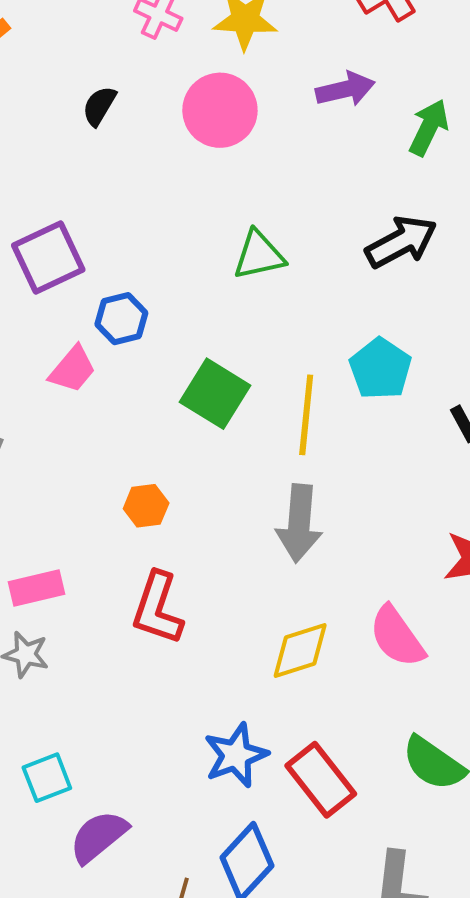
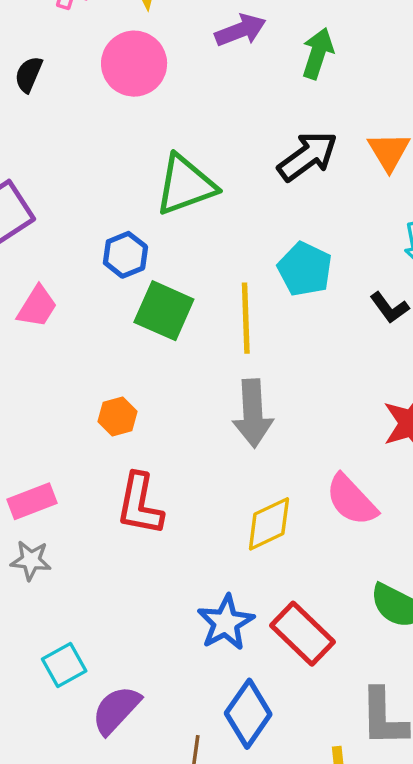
green triangle: (259, 255) -> (185, 185), size x1.4
blue hexagon: (121, 319) -> (125, 255), moved

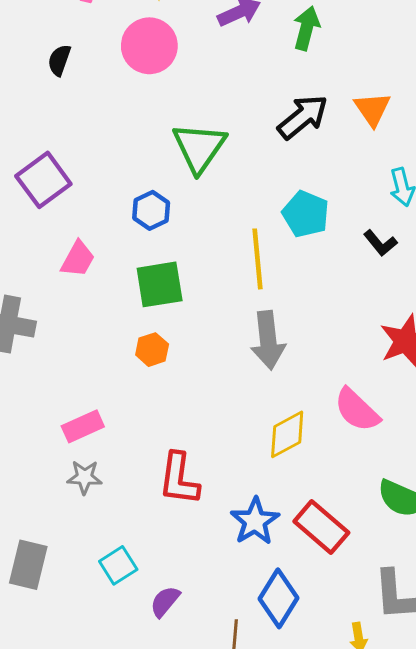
green triangle: (185, 185) -> (199, 148), turned -32
green square: (164, 311) -> (160, 284), moved, turned -30
red L-shape: (140, 504) -> (179, 479), moved
purple semicircle: (116, 710) -> (165, 601), size x0.7

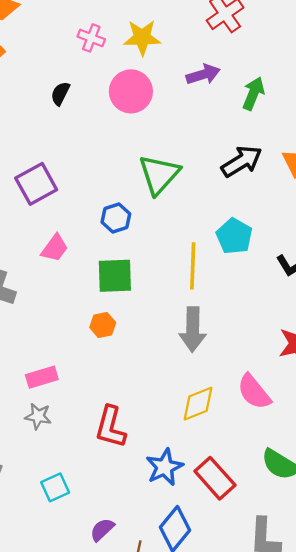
purple semicircle: (165, 601) -> (102, 530), moved

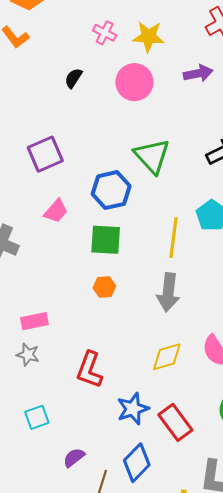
green triangle: (159, 175) -> (152, 156), turned -30
blue hexagon: (116, 218) -> (111, 190), size x1.5
orange hexagon: (103, 325) -> (104, 287), moved

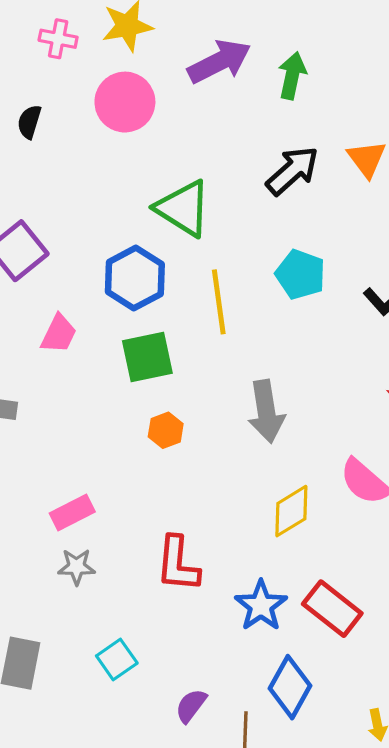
purple arrow: (198, 73) -> (219, 62), size x1.4
yellow line: (173, 238) -> (219, 302), moved

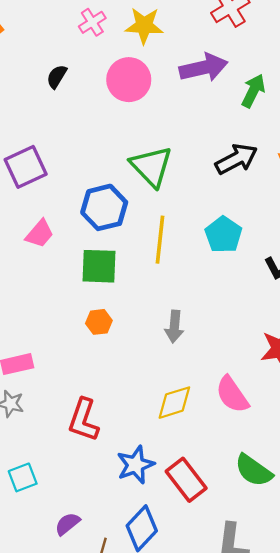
pink cross: (58, 39) -> (92, 22), turned 32
gray arrow: (266, 411) -> (174, 327), size x0.7

